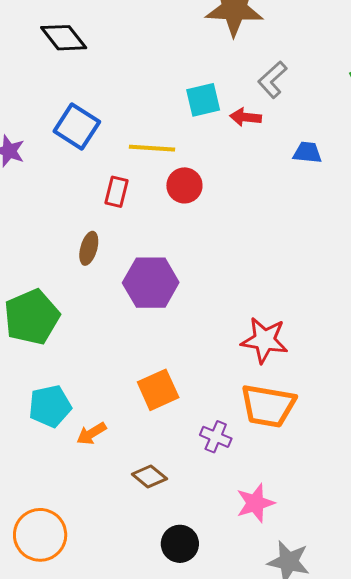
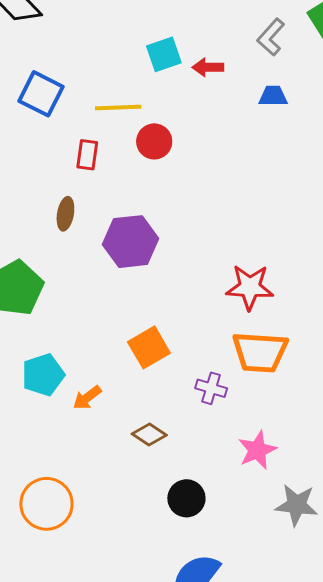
gray L-shape: (272, 80) -> (271, 37), moved

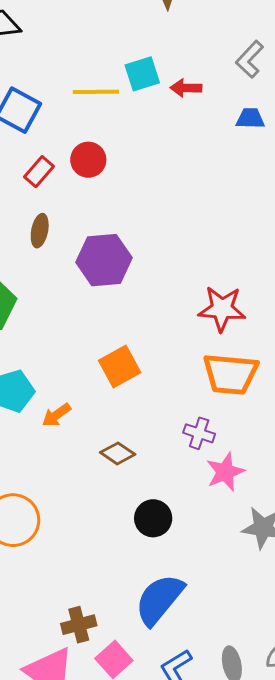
yellow line: (118, 108) -> (96, 92), moved
red circle: (154, 141) -> (88, 160), moved
red rectangle: (87, 155) -> (39, 172), moved, turned 32
purple cross: (211, 388) -> (199, 433), moved

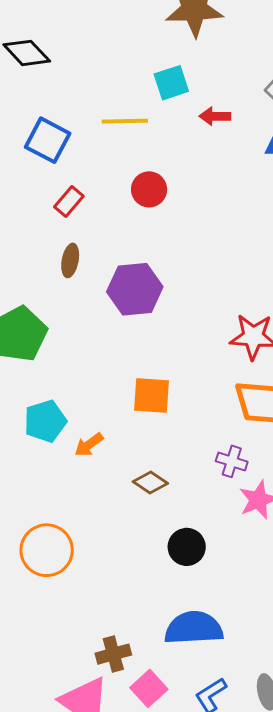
cyan square: (142, 74) -> (171, 83), moved
red circle: (88, 160) -> (149, 189), moved
orange square: (120, 366) -> (152, 395), turned 33
blue semicircle: (159, 599) -> (194, 628), turned 48

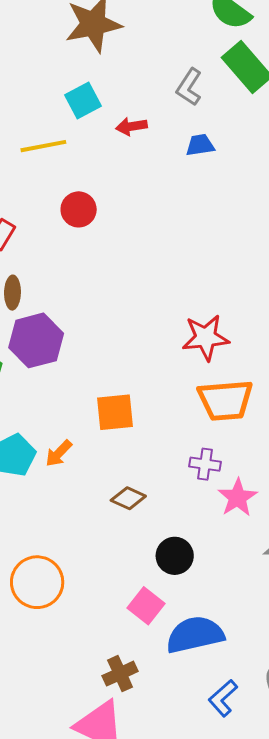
purple hexagon: (135, 289) -> (36, 340), moved
orange arrow: (89, 445) -> (59, 453), moved
pink square: (149, 688) -> (146, 606), moved

